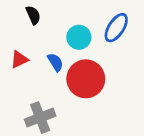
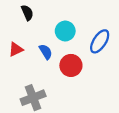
blue ellipse: (116, 28) -> (100, 41), moved
red circle: (86, 79) -> (71, 65), size x0.7

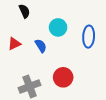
blue ellipse: (100, 41) -> (89, 37), turned -30
red circle: (71, 65) -> (63, 77), moved

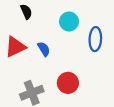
cyan circle: (58, 27) -> (69, 22), moved
red triangle: (14, 44) -> (15, 47), size x1.5

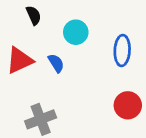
cyan circle: (69, 22) -> (76, 32), moved
red circle: (68, 83) -> (128, 105), moved

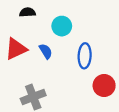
black semicircle: (34, 15) -> (27, 12), turned -70
blue ellipse: (122, 50) -> (85, 56), moved

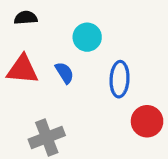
black semicircle: (27, 12) -> (26, 18), moved
red triangle: (16, 49) -> (22, 70), turned 30

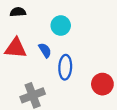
blue ellipse: (120, 79) -> (65, 67), moved

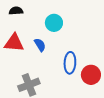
blue ellipse: (65, 67) -> (70, 63), moved

